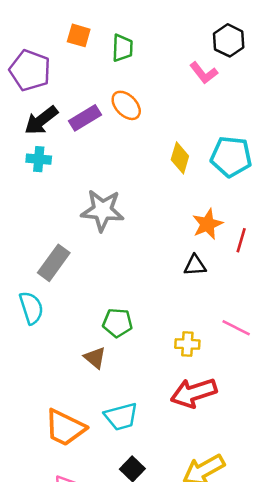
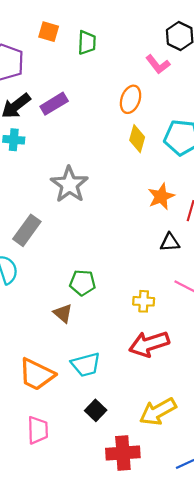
orange ellipse: (126, 105) -> (131, 99), moved, turned 64
gray star: (102, 210) -> (69, 184), turned 30
black triangle: (195, 265) -> (170, 242), moved

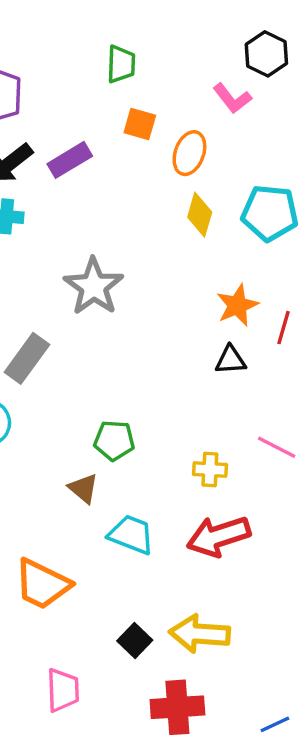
orange square: (49, 32) -> (140, 124), moved
black triangle: (170, 242) -> (230, 360), moved
cyan trapezoid: (86, 365) -> (131, 535), moved, turned -144
yellow arrow: (158, 412) -> (200, 634), moved, turned 33
pink trapezoid: (38, 430) -> (63, 690), moved

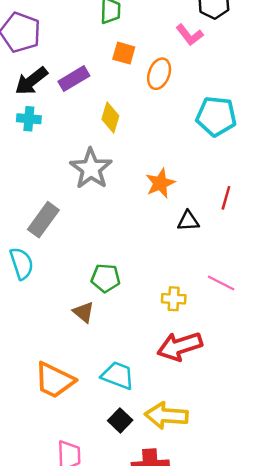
yellow diamond: (200, 215) -> (110, 118), moved
orange star: (237, 305) -> (160, 183), moved
cyan trapezoid: (131, 535) -> (118, 375), moved

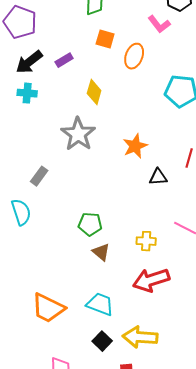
purple rectangle: (74, 79) -> (64, 60), size x0.7
gray rectangle: (43, 220) -> (39, 176), size x0.7
brown triangle: (84, 312) -> (101, 252), moved

